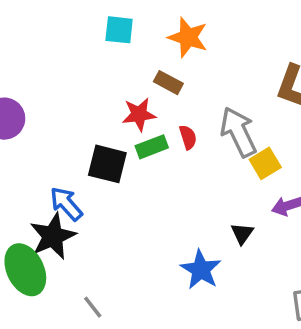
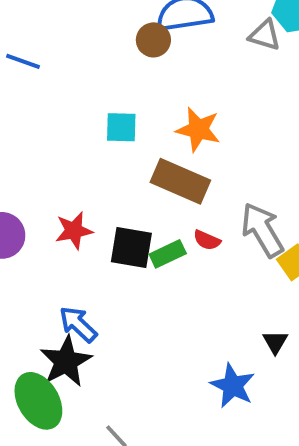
brown rectangle: (168, 83) -> (180, 181), size x1.8
red star: (139, 114) -> (74, 231), moved
red semicircle: (188, 137) -> (207, 240), turned 135
black square: (107, 164) -> (131, 248), moved

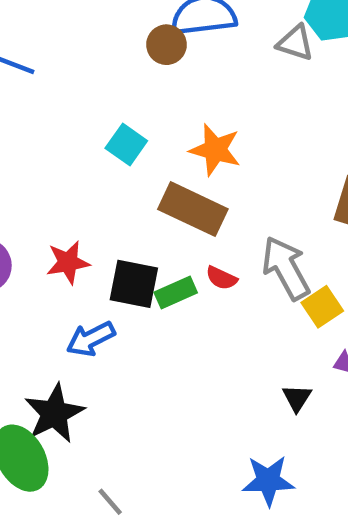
cyan square: (121, 127) -> (126, 145), turned 32
blue arrow: (78, 324) -> (91, 339), moved, turned -72
blue star: (233, 386) -> (268, 481), moved, turned -30

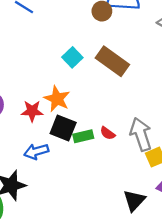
orange star: (215, 150) -> (57, 99), moved
brown rectangle: (193, 209) -> (112, 61), moved
black triangle: (297, 398) -> (134, 200), size x1.5

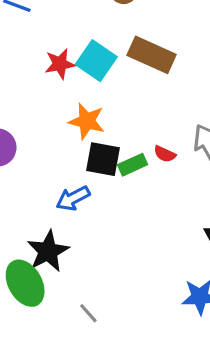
cyan square: (72, 57) -> (96, 61), size x1.4
red star: (32, 111) -> (60, 64), moved

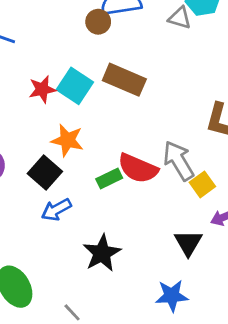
red semicircle: (165, 154) -> (138, 168), size x2.0
black square: (103, 159) -> (45, 173), moved, turned 32
black star: (48, 251) -> (102, 253), moved

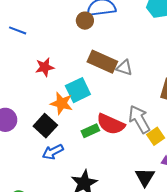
gray triangle: (180, 18) -> (124, 68), moved
cyan square: (75, 86) -> (78, 90), moved, turned 30

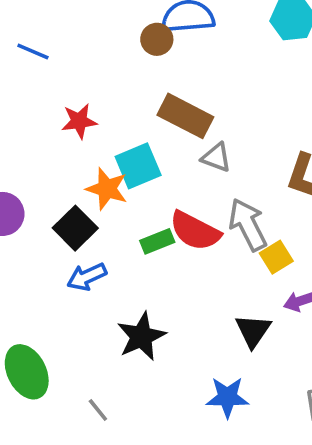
gray triangle: (124, 68) -> (216, 157), moved

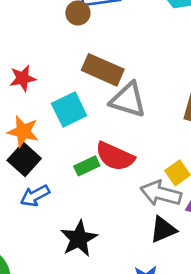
gray triangle: (216, 157) -> (128, 100), size x1.6
orange star: (107, 189) -> (23, 131), moved
gray arrow: (248, 225) -> (161, 193), moved, turned -45
black triangle: (253, 331) -> (163, 230), turned 36

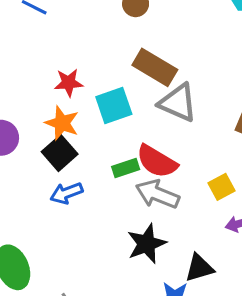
red star: (23, 78) -> (69, 83), moved
gray arrow: (161, 193) -> (157, 194), moved
black triangle: (163, 230) -> (199, 268), moved
black star: (79, 239) -> (147, 244), moved

